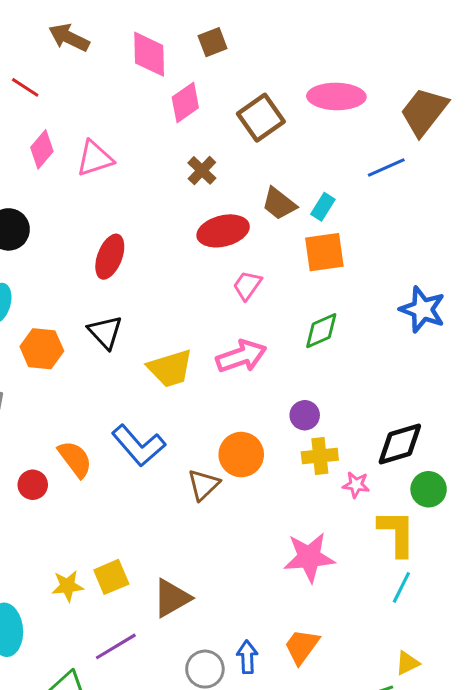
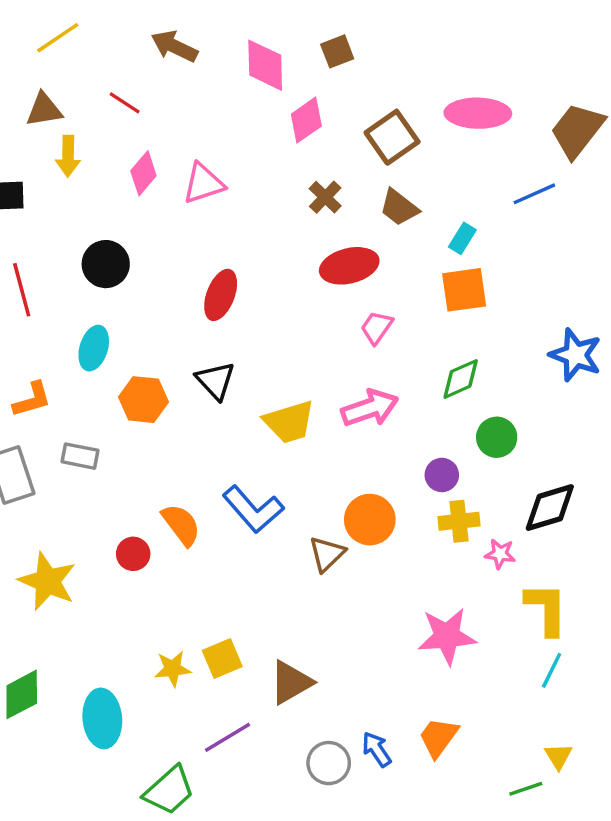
brown trapezoid: (279, 204) -> (399, 207), moved
green circle: (429, 489) -> (497, 437), moved
blue arrow: (247, 657) -> (377, 749), turned -32
yellow triangle: (407, 663) -> (558, 756), turned -36

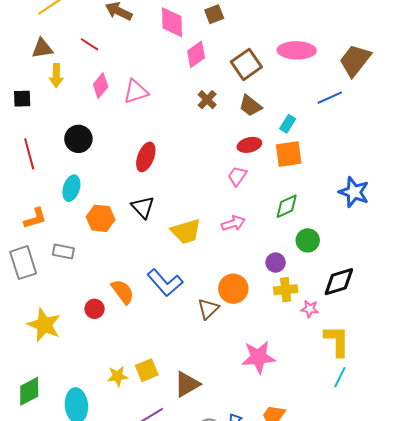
red ellipse: (349, 266) -> (249, 145), moved, size x0.7
pink arrow: (370, 408) -> (233, 223), size x0.7
pink star: (447, 636) -> (258, 357), moved

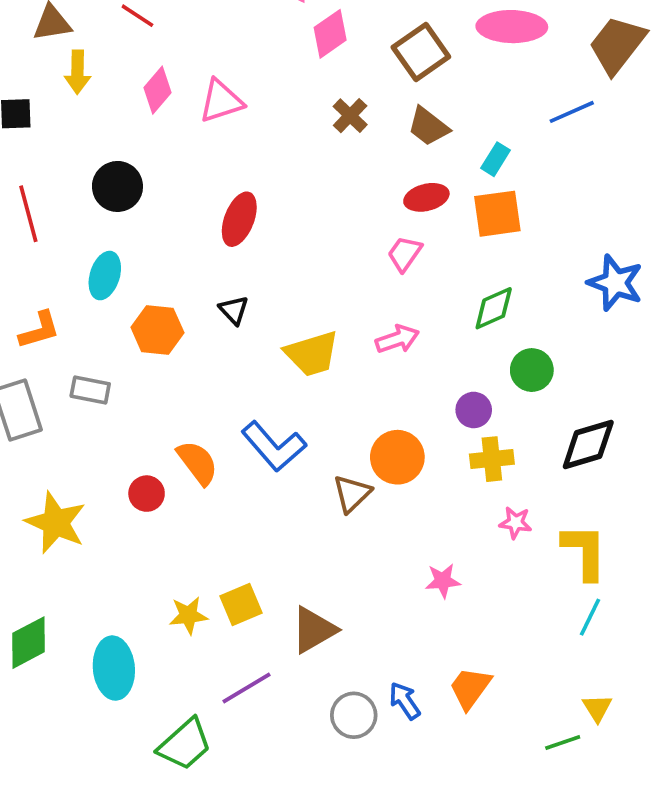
black triangle: (143, 207) -> (234, 310), size x0.7
pink star: (310, 309) -> (515, 523), moved
pink star: (258, 357) -> (443, 581), size x0.6

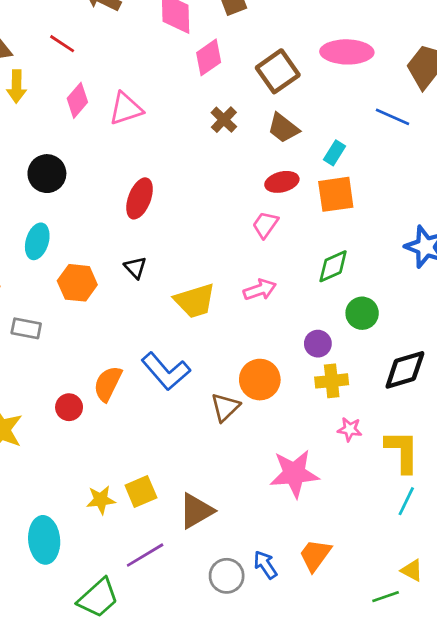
blue line: (572, 112) -> (392, 117), turned 48
orange semicircle: (197, 463) -> (108, 384), turned -117
pink star: (443, 581) -> (294, 474), size x1.8
yellow triangle: (597, 708) -> (412, 570), turned -30

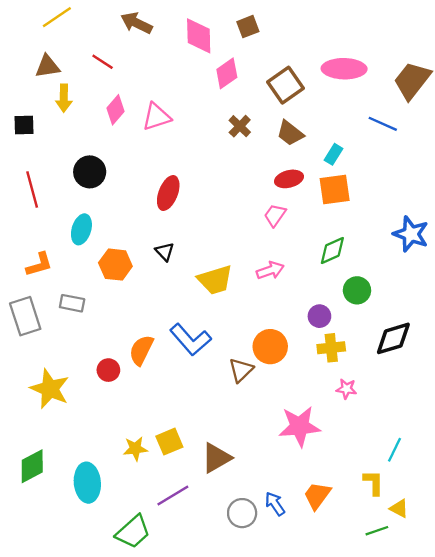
yellow L-shape: (402, 451) -> (373, 483), moved, size x0.7

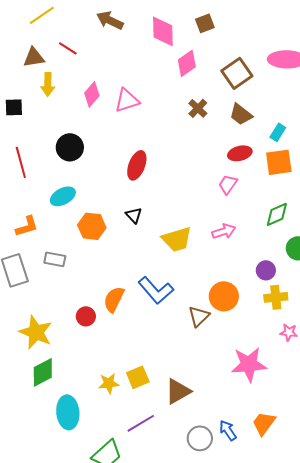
red line: (103, 62) -> (68, 48), moved
cyan ellipse: (81, 229) -> (63, 196), turned 45
green diamond: (32, 466) -> (43, 372), moved

